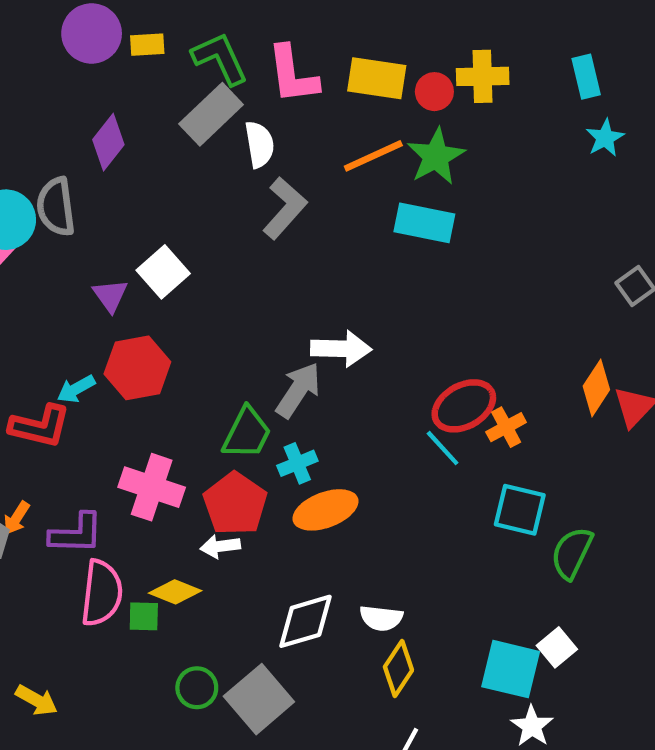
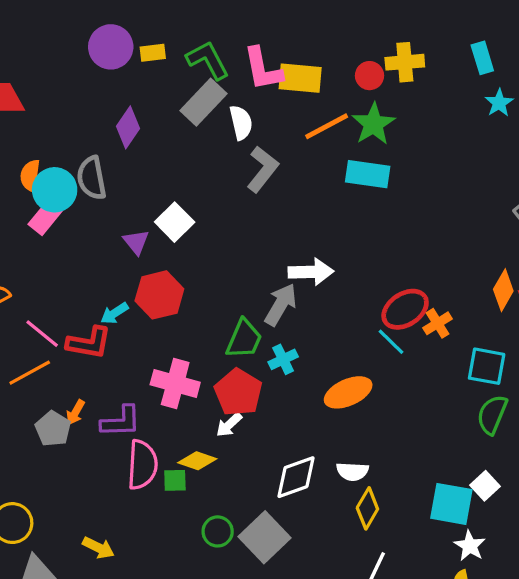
yellow rectangle: (377, 78) -> (300, 78), moved
orange ellipse: (325, 510) -> (348, 392), moved
cyan square: (520, 510) -> (487, 366), moved
white arrow: (220, 546) -> (229, 425), turned -32

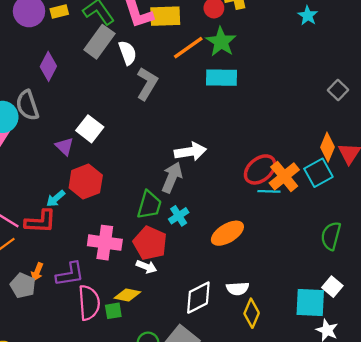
orange cross: (438, 323) -> (284, 176), size x1.5
cyan line: (391, 342) -> (269, 191), moved, turned -35
cyan square: (487, 366) -> (318, 173), moved, turned -32
white arrow: (229, 425) -> (146, 267), turned -108

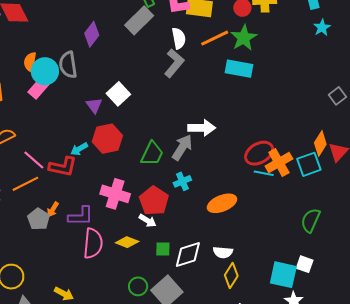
white semicircle: (128, 53) -> (179, 38), moved
green trapezoid: (149, 205) -> (152, 154), moved
white square: (332, 287) -> (305, 264), turned -30
green square: (113, 311) -> (163, 249), moved

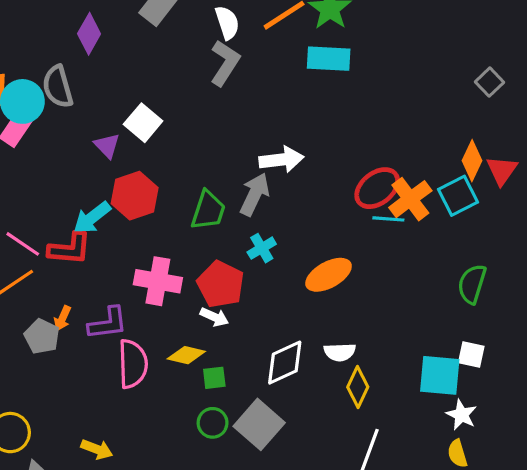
cyan arrow: (79, 149) -> (92, 218), size x1.4
green square: (163, 249) -> (214, 378), moved

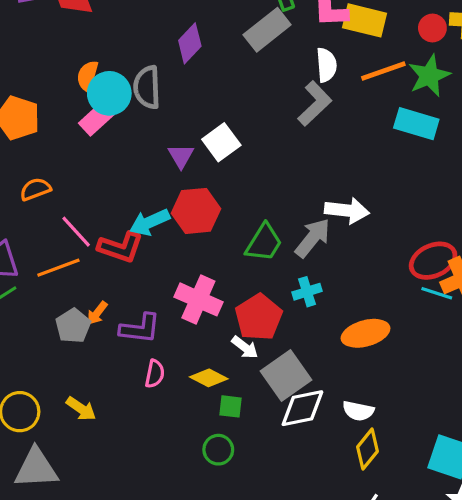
pink semicircle: (133, 364) -> (155, 374), size x0.6
gray square: (259, 424) -> (286, 375), moved
yellow arrow: (97, 449) -> (81, 409), moved

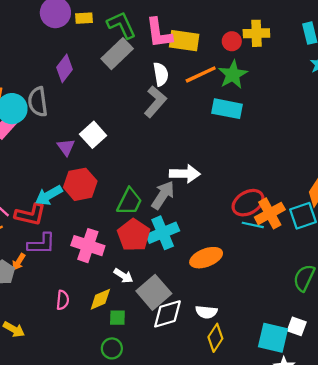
cyan cross: (307, 292) -> (163, 233), size x1.6
red pentagon: (259, 317) -> (134, 235), moved
purple L-shape: (140, 328) -> (41, 244), moved
yellow diamond: (209, 378) -> (100, 299), turned -45

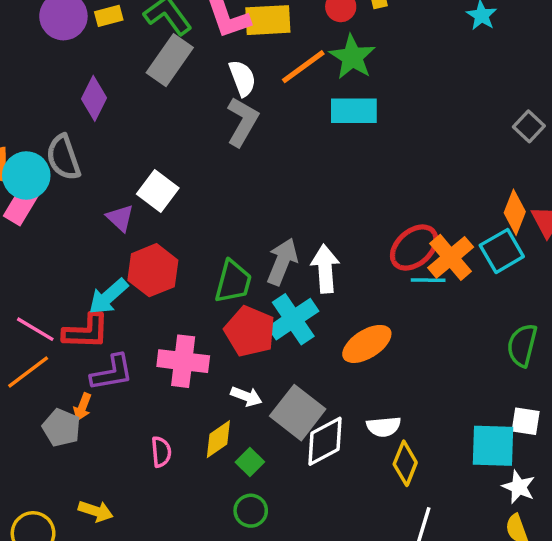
white arrow: (185, 174) -> (325, 269), moved, turned -84
green square: (117, 318) -> (250, 462), turned -35

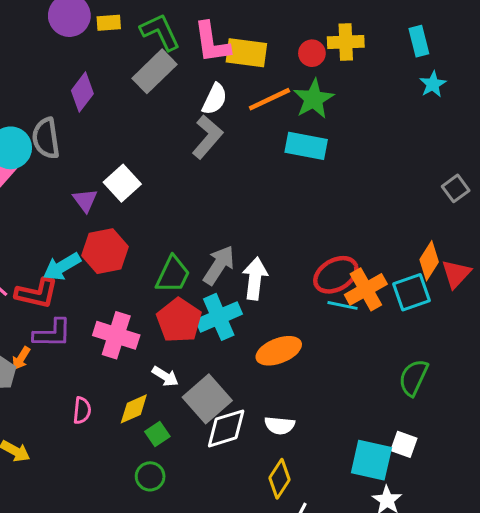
white semicircle: (242, 78) -> (215, 99), turned 36
yellow diamond: (405, 463) -> (279, 479), moved

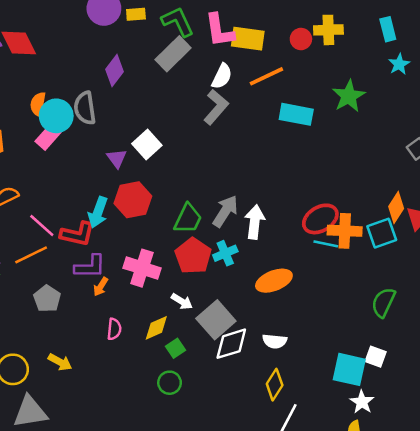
green star: (314, 99) -> (349, 96), moved
cyan arrow: (62, 267) -> (98, 212), turned -40
orange cross: (366, 289) -> (345, 231), turned 32
cyan cross: (219, 317) -> (225, 253), size x0.7
orange arrow: (21, 358) -> (101, 287), moved

